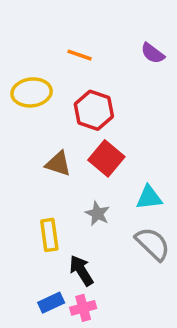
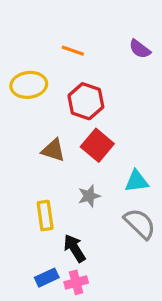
gray star: (97, 214) -> (89, 196), turned 30

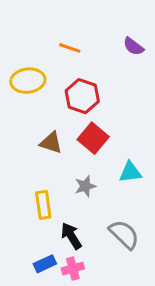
gray semicircle: (140, 224) -> (124, 234), moved

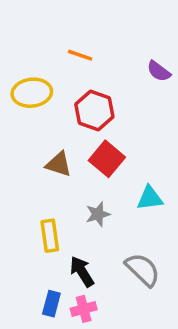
purple semicircle: (133, 46) -> (159, 71), moved
blue rectangle: (45, 264) -> (51, 304), turned -50

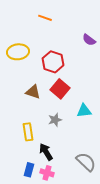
orange line: (80, 55) -> (45, 18), moved
gray semicircle: (143, 270) -> (86, 162), moved
pink cross: (84, 309) -> (47, 173), turned 32

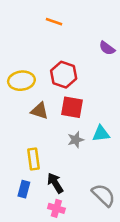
yellow ellipse: (18, 52) -> (21, 81), moved
red square: (60, 89) -> (72, 107), turned -30
gray star: (55, 120) -> (76, 140), moved
blue rectangle: (29, 170) -> (24, 189), moved

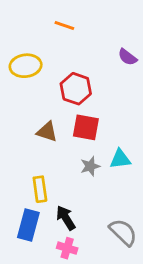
yellow ellipse: (21, 81) -> (26, 66), moved
blue rectangle: (24, 189) -> (28, 225), size x1.5

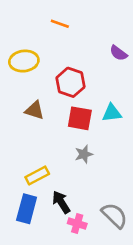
brown triangle: (47, 132) -> (35, 110), moved
cyan triangle: (120, 159) -> (112, 113), moved
yellow rectangle: (40, 189) -> (37, 176), turned 70
pink cross: (67, 248) -> (77, 223), moved

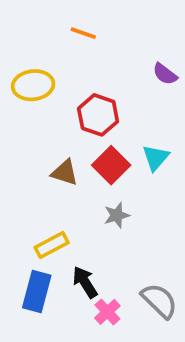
brown triangle: (35, 110) -> (65, 173), moved
cyan triangle: (112, 113) -> (156, 158), turned -42
red square: (80, 118) -> (111, 165), turned 35
pink cross: (77, 223) -> (107, 312), turned 30

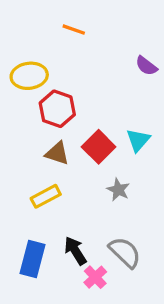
red hexagon: (98, 115) -> (57, 109), moved
gray star: (117, 215) -> (118, 190), moved, turned -30
yellow rectangle: (52, 245) -> (46, 196), moved
gray semicircle: (159, 301) -> (125, 252), moved

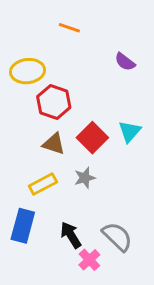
purple semicircle: (146, 66) -> (125, 62), moved
gray star: (118, 190) -> (85, 178), moved, turned 30
blue rectangle: (32, 259) -> (23, 226), moved

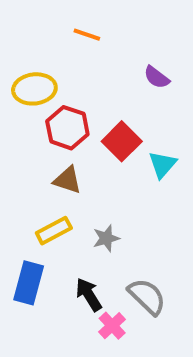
red square: (92, 138) -> (122, 141), moved
gray star: (85, 178) -> (106, 238), moved

